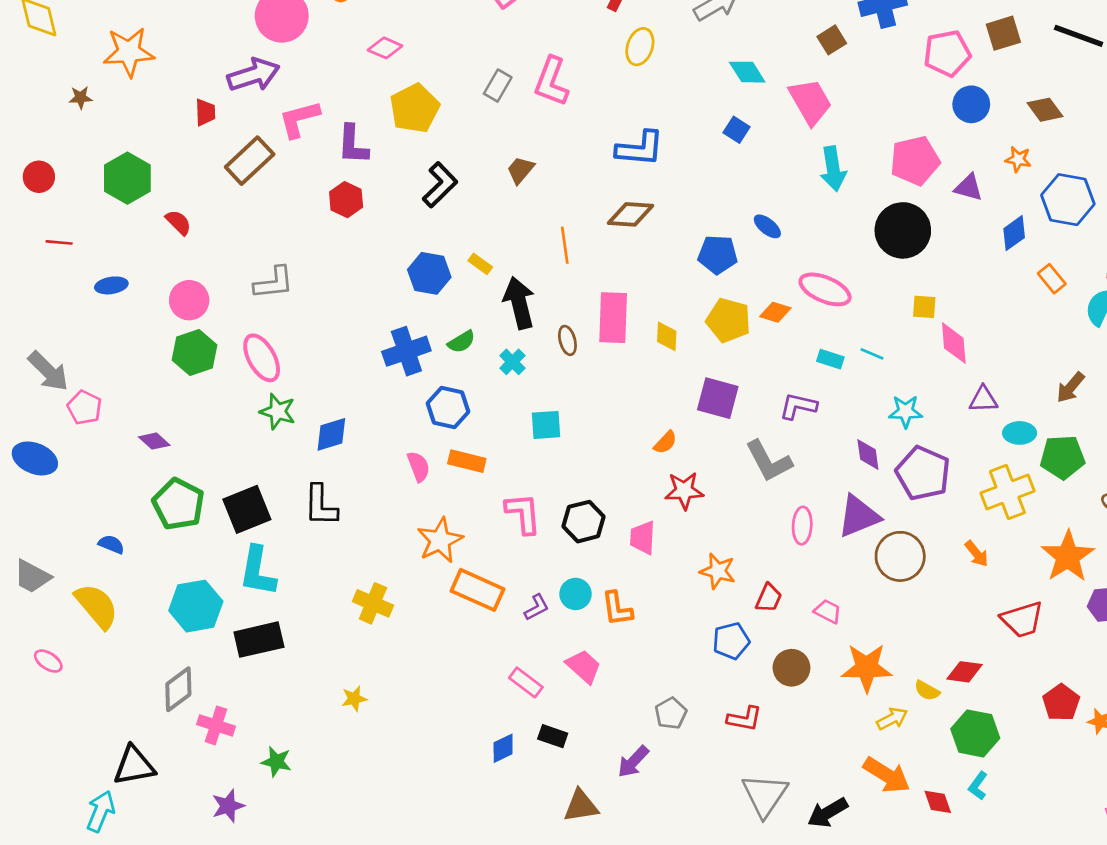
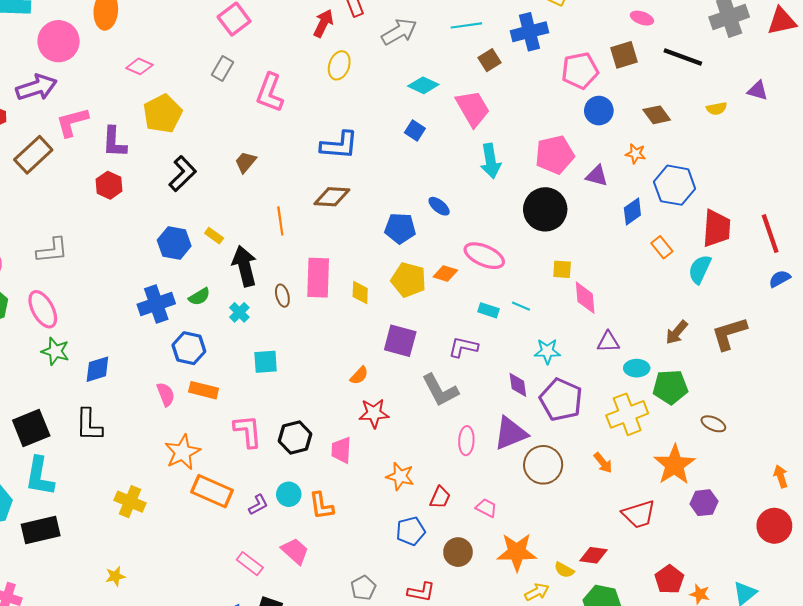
cyan diamond: (747, 72) -> (423, 85), turned -32
gray rectangle: (498, 86) -> (223, 69), moved

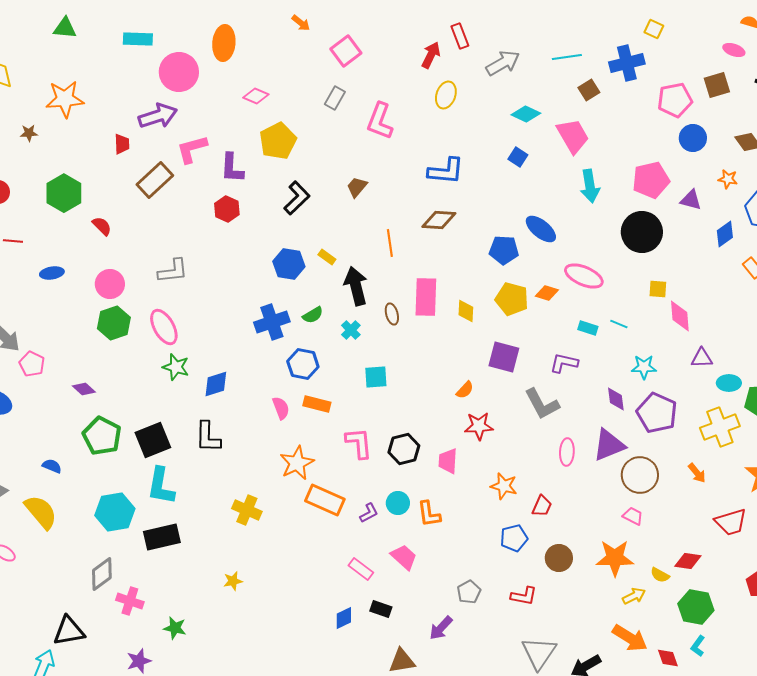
blue ellipse: (439, 206) -> (541, 229), size x1.5
pink trapezoid: (486, 508) -> (633, 516), moved

